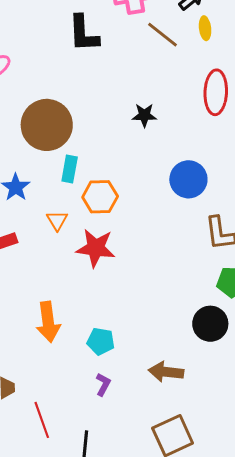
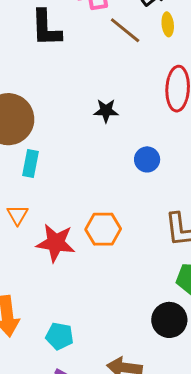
blue circle: (188, 179) -> (147, 159), moved, size x0.7
orange hexagon: (100, 197) -> (103, 229), moved

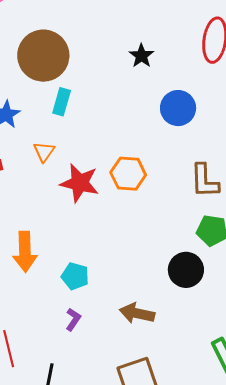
black star: (106, 111) -> (141, 56), turned 30
blue circle: (147, 159) -> (178, 108), size x1.4

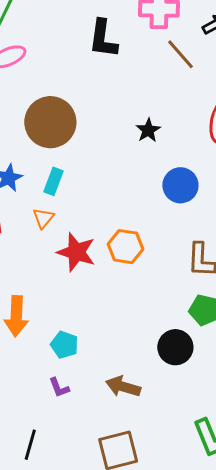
cyan rectangle: (62, 102) -> (54, 181), moved
purple L-shape: (73, 319) -> (59, 388), turned 120

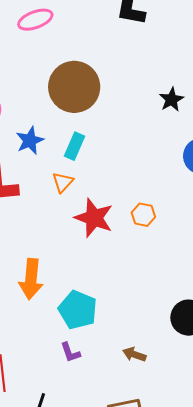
orange hexagon: (126, 247) -> (143, 215), size x0.7
cyan pentagon: (64, 345) -> (78, 310), size x1.4
brown arrow: (123, 387) -> (134, 354), size x0.7

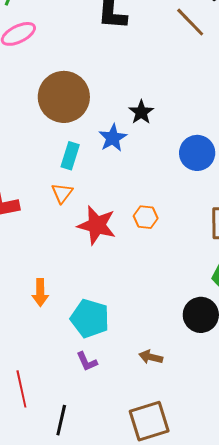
black star: (171, 100) -> (141, 112), moved
blue star: (30, 141) -> (113, 138), moved
orange arrow: (31, 279) -> (40, 293), size x0.7

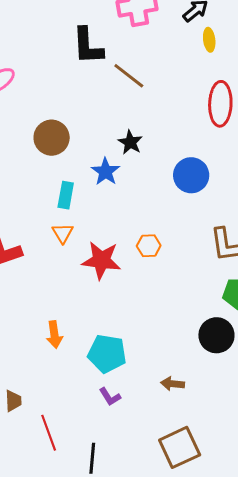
brown line: (190, 22) -> (129, 76), moved
brown circle: (64, 97) -> (52, 138), size x0.7

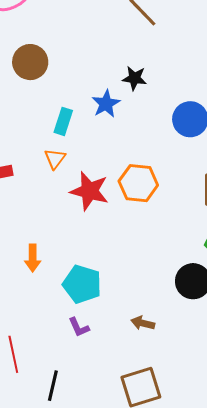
brown circle: (52, 138) -> (30, 62), moved
black star: (130, 142) -> (134, 78), turned -30
orange hexagon: (149, 246) -> (138, 183), size x1.6

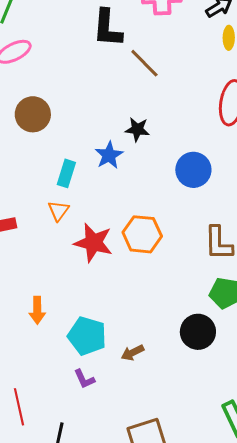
brown arrow: (143, 323) -> (132, 353), moved, turned -40

